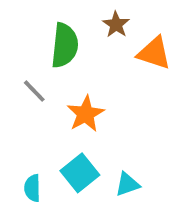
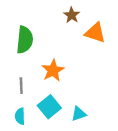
green semicircle: (65, 45) -> (25, 40), moved
gray line: (34, 91) -> (21, 86), moved, turned 42

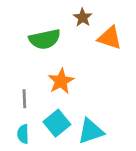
green semicircle: (25, 40) -> (45, 39), moved, turned 72
cyan triangle: (79, 114) -> (91, 131), size x1.5

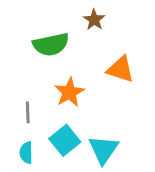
orange triangle: (110, 38) -> (120, 69), moved
cyan triangle: (91, 131) -> (103, 150), turned -36

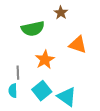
cyan triangle: (103, 150) -> (67, 97), turned -30
cyan semicircle: (26, 153) -> (13, 91), moved

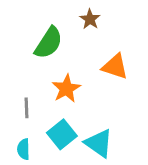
green semicircle: (33, 29) -> (49, 43), turned -45
cyan semicircle: (13, 91) -> (23, 149), moved

